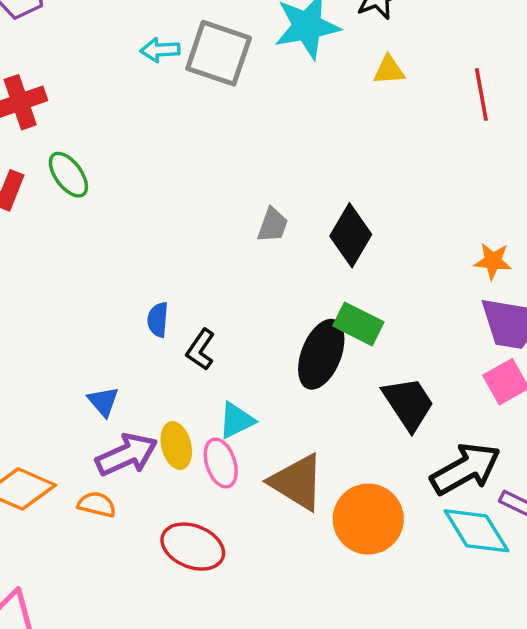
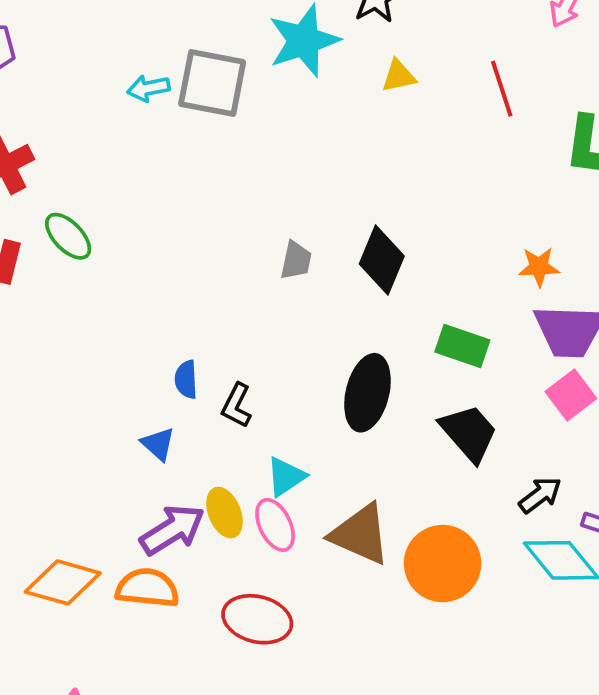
green rectangle: (358, 324) -> (462, 346), moved
blue triangle: (103, 402) -> (158, 444), moved
black arrow: (466, 469) -> (540, 495), size x0.6
orange semicircle: (97, 504) -> (147, 588), size x1.5

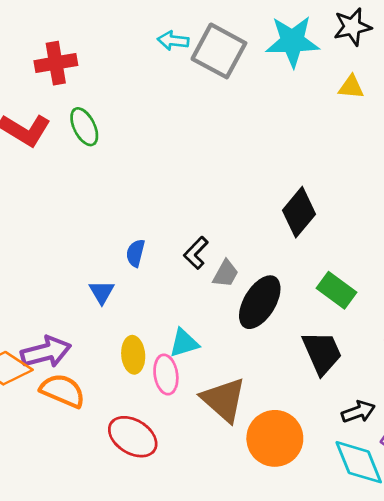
gray trapezoid: (296, 260) -> (226, 274), moved
black L-shape: (237, 405) -> (196, 253), moved
purple arrow: (172, 530) -> (46, 352), moved

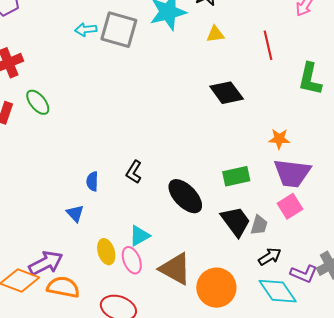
black diamond: (299, 212) -> (227, 93), moved, turned -64
gray trapezoid: (226, 274) -> (259, 225), moved
green rectangle: (336, 290) -> (236, 176), turned -36
black ellipse: (260, 302) -> (185, 196), turned -63

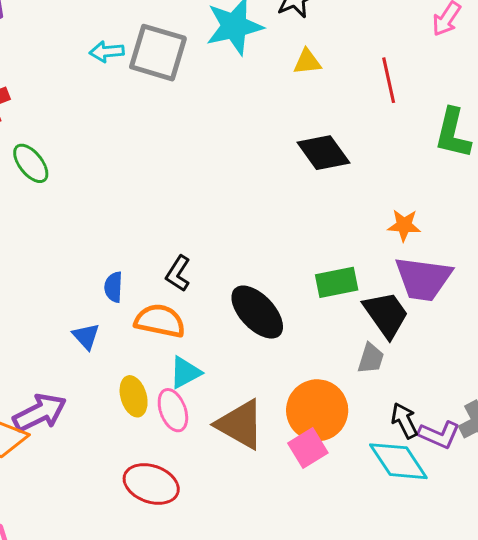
pink square: (290, 206) -> (308, 448), moved
black trapezoid: (236, 221) -> (386, 314), moved
black arrow: (270, 257) -> (404, 421), moved, turned -85
orange semicircle: (63, 287) -> (160, 321), moved
orange circle: (216, 288) -> (317, 410), moved

